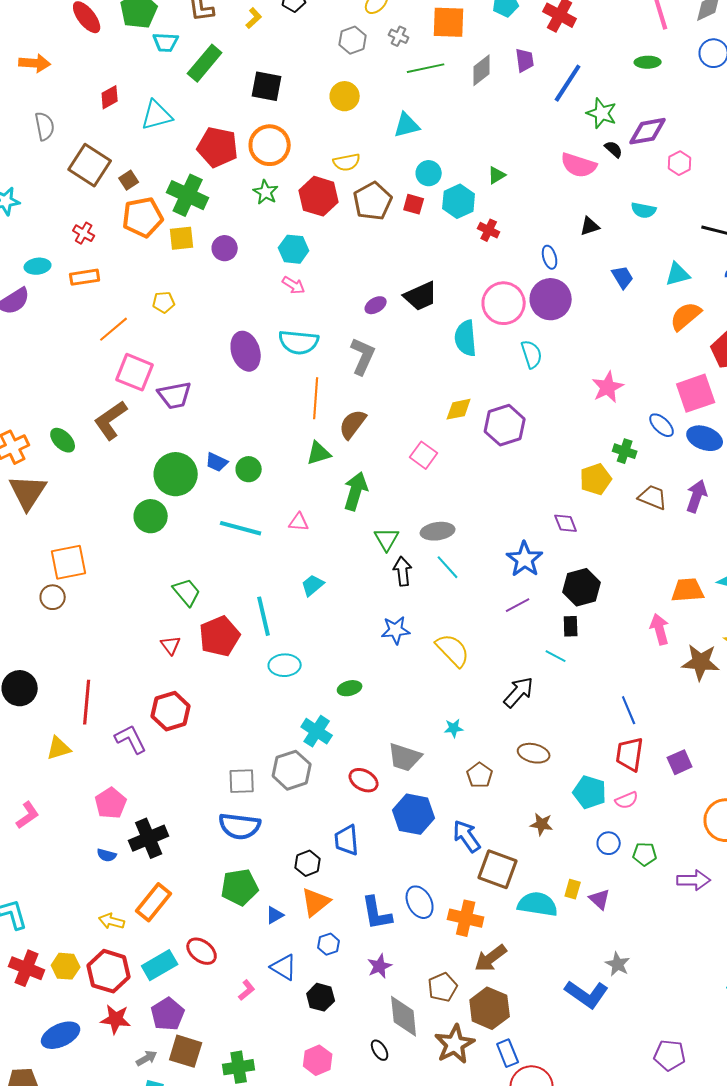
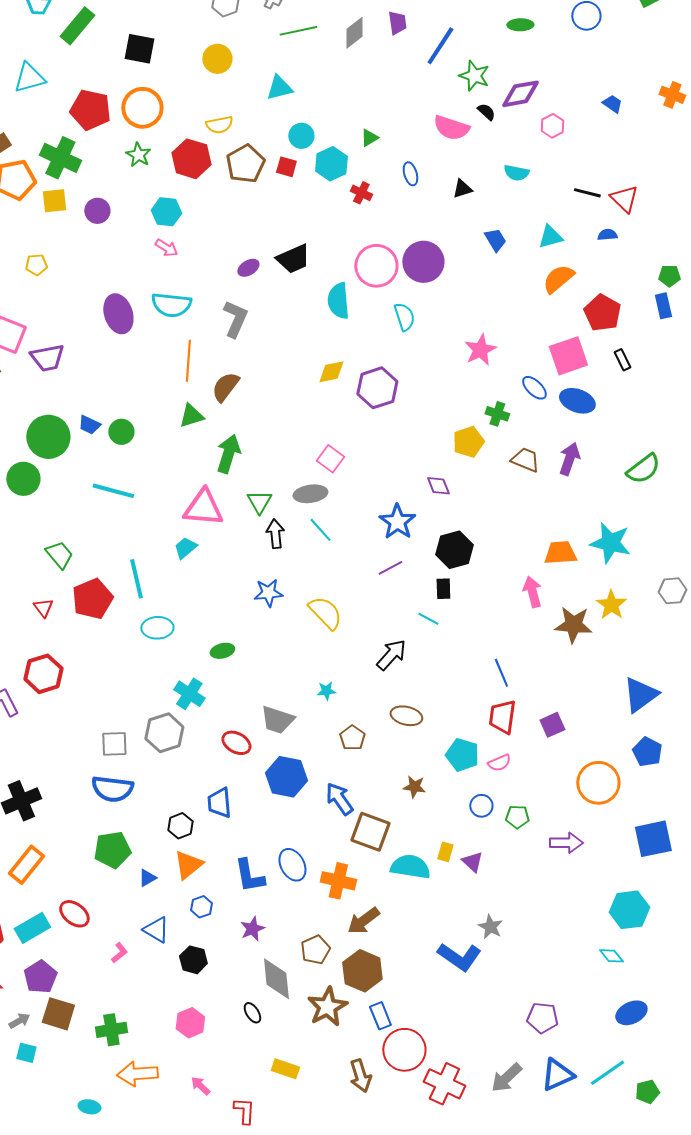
blue ellipse: (550, 257) -> (410, 174), moved
pink square: (424, 455) -> (330, 459), moved
pink triangle: (299, 522) -> (203, 508), moved, size x2.0

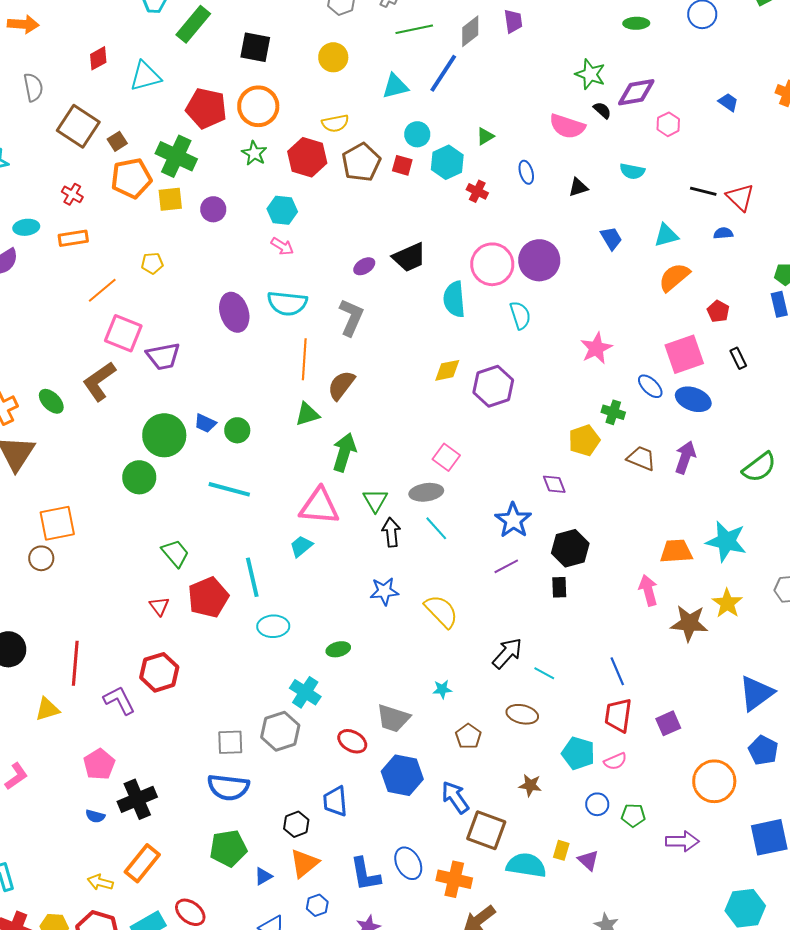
blue line: (440, 46) -> (443, 73), moved
red pentagon: (602, 313) -> (718, 311), size x0.6
cyan line: (428, 619) -> (544, 673), moved

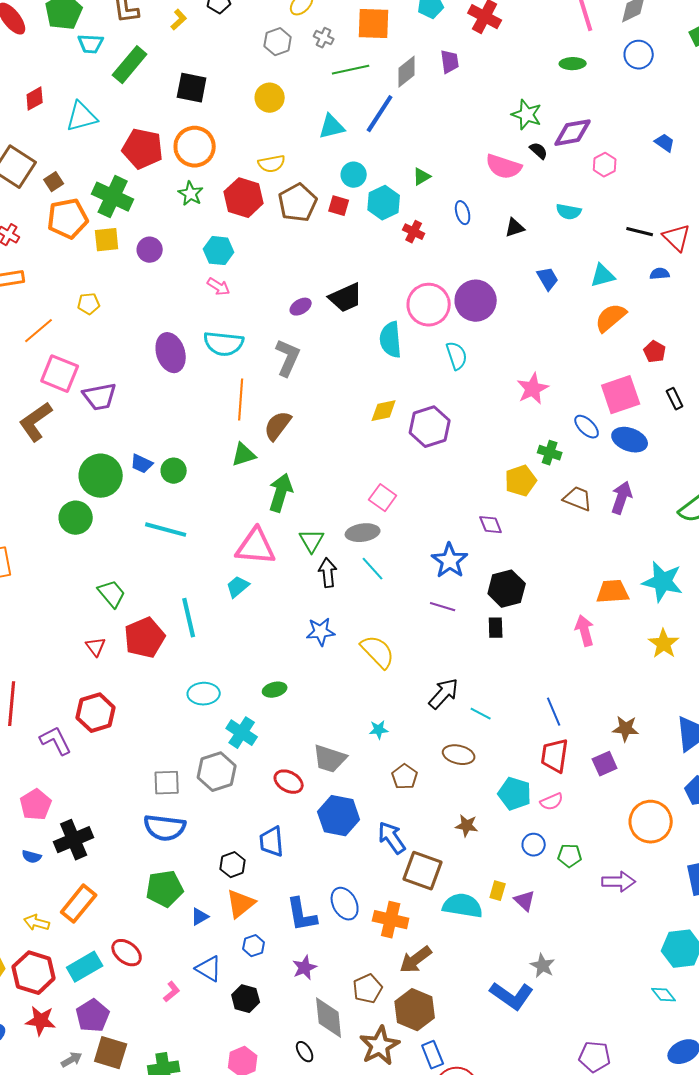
purple line: (506, 566) -> (443, 607), turned 45
brown star: (689, 623) -> (626, 729), moved, size x0.7
cyan ellipse: (273, 626) -> (204, 694), moved

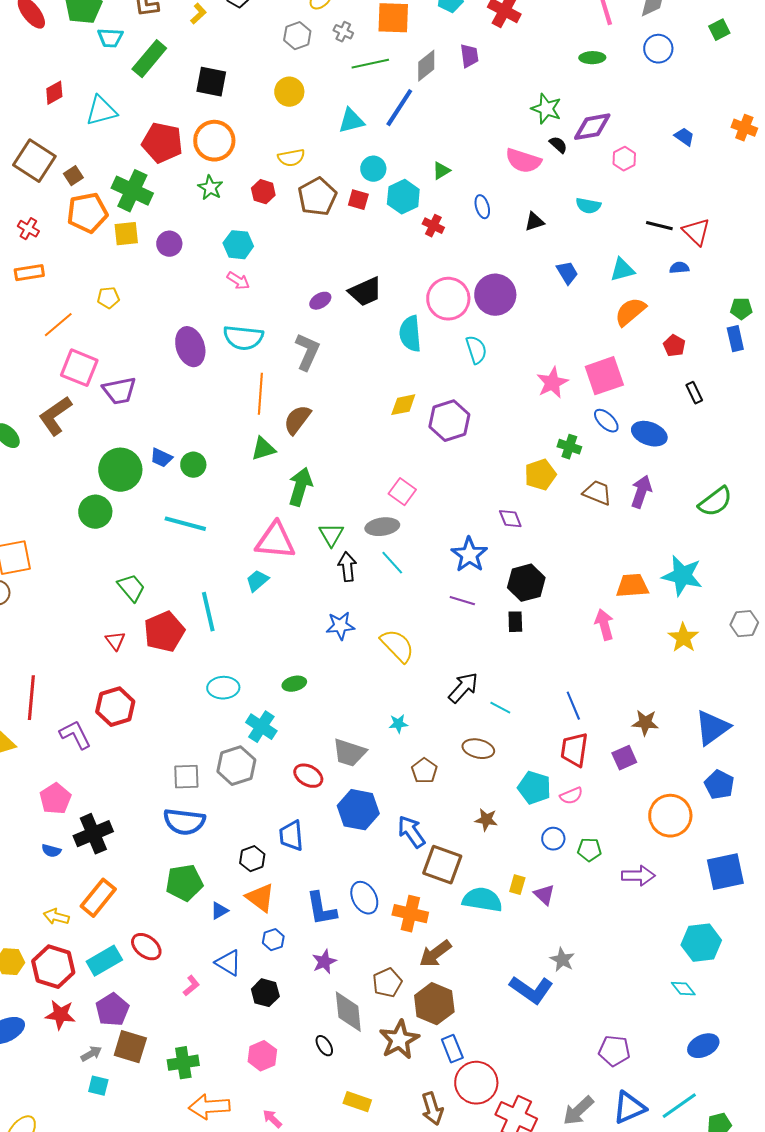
red hexagon: (244, 198) -> (263, 192), size x0.6
pink square: (621, 395) -> (604, 376), moved
orange triangle: (241, 904) -> (260, 898), turned -44

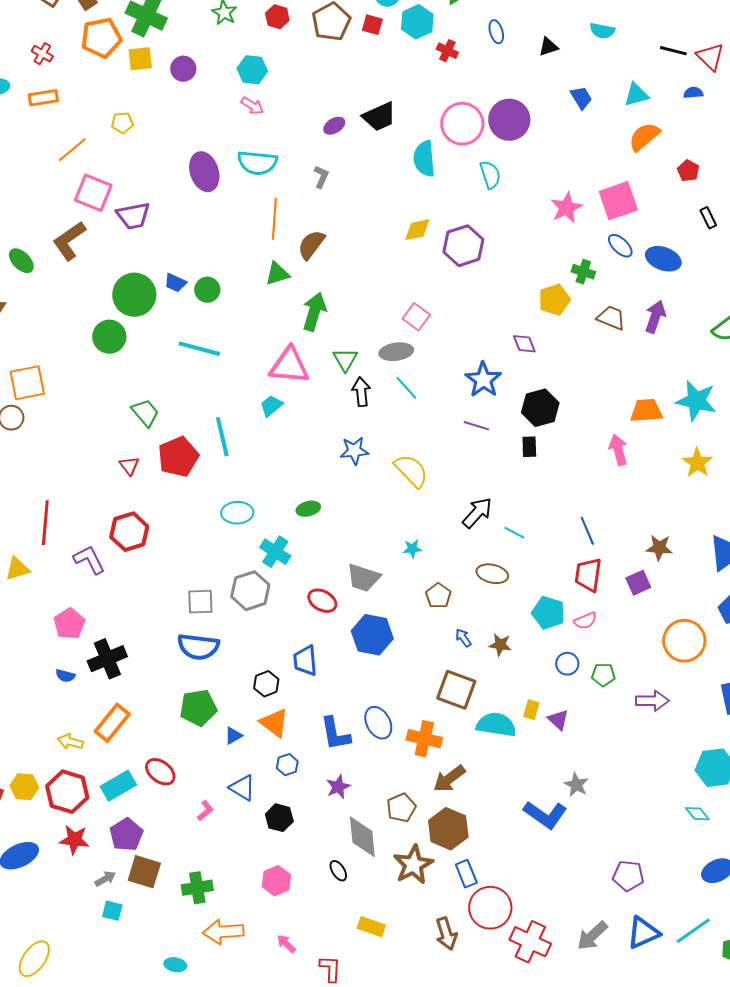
gray L-shape: (307, 352) -> (321, 177), size x0.6
blue arrow: (411, 832) -> (463, 638), moved, size x0.6

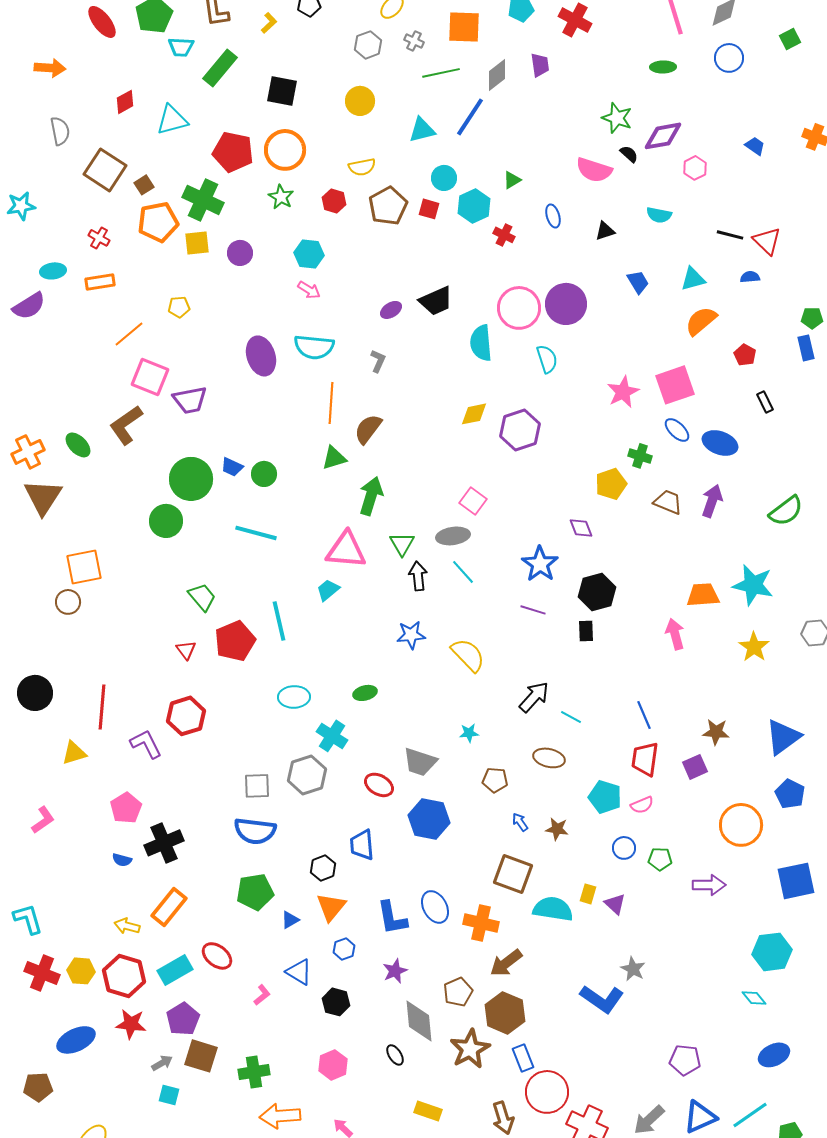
brown pentagon: (438, 596) -> (495, 780), turned -30
orange triangle: (274, 723) -> (331, 907), turned 32

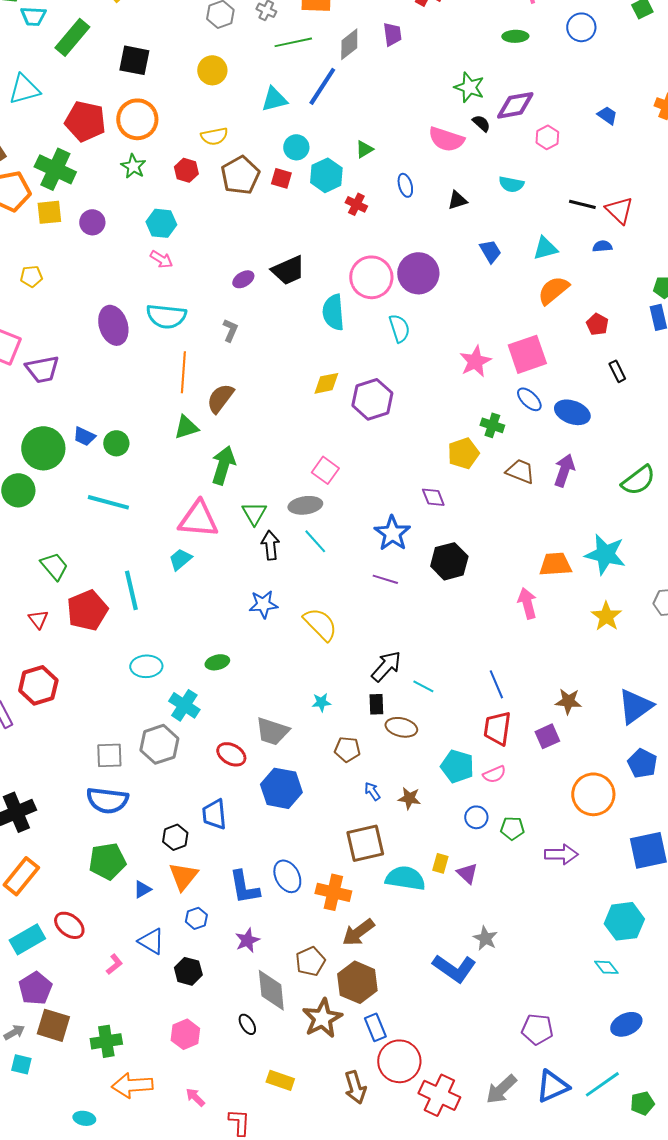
black rectangle: (586, 631) -> (376, 704), moved
brown square: (513, 874) -> (365, 843), turned -33

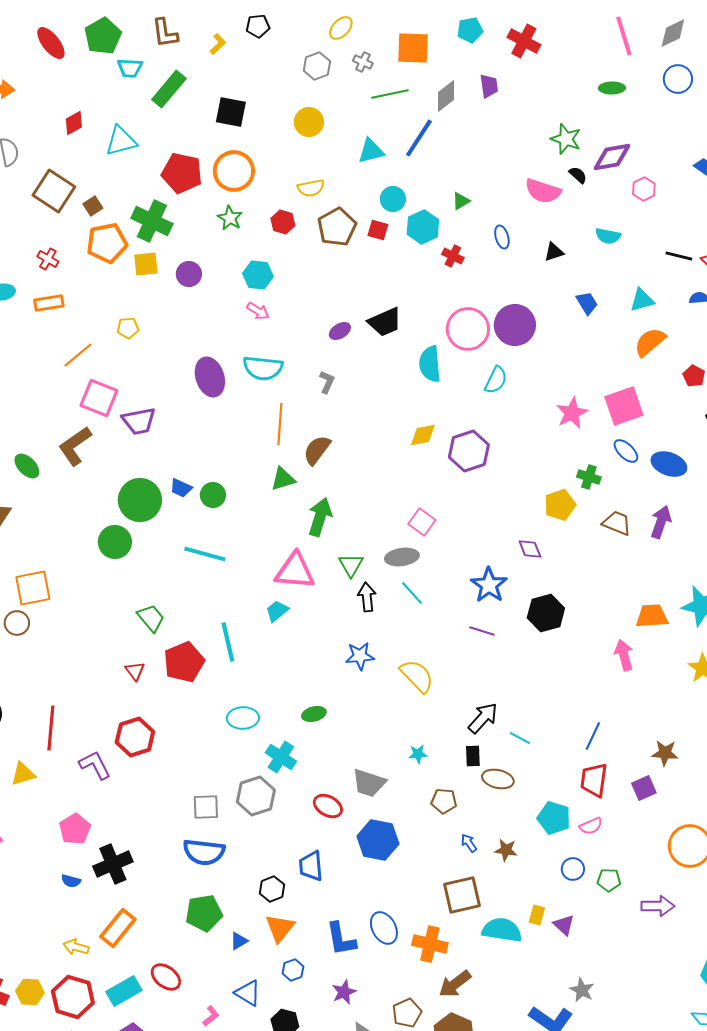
cyan semicircle: (399, 328) -> (496, 380), turned 44
blue line: (496, 684) -> (593, 736), turned 48

